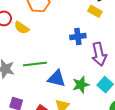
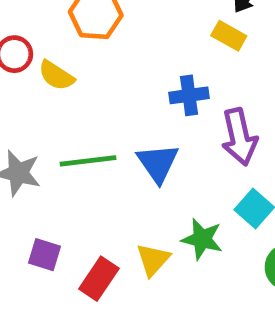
blue triangle: (57, 79) -> (158, 163), moved, turned 42
green star: (81, 85) -> (202, 239), moved, turned 30

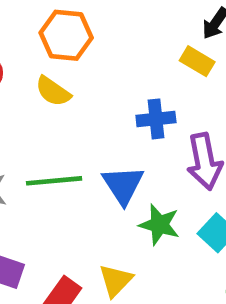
yellow semicircle: (56, 75) -> (53, 91), moved
green star: (202, 239) -> (159, 225), moved

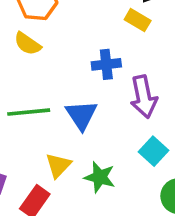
green star: (159, 225) -> (100, 177), moved
yellow triangle: (116, 280) -> (58, 165), moved

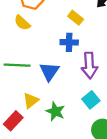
yellow rectangle: (138, 20) -> (76, 18), moved

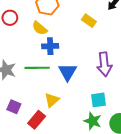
blue cross: (69, 42) -> (50, 46), moved
cyan square: (91, 100) -> (98, 100), moved, turned 35
green star: (55, 111) -> (93, 121), moved

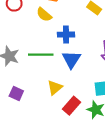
blue cross: (50, 46) -> (66, 35), moved
red rectangle: (37, 120) -> (71, 106), moved

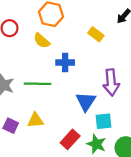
blue triangle: (71, 59) -> (86, 101), moved
yellow triangle: (55, 88) -> (35, 120), moved, turned 35

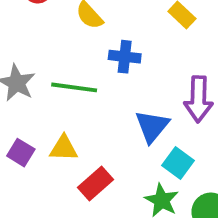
cyan square: (103, 121) -> (178, 163), turned 36
red rectangle: (70, 139) -> (95, 184), moved

